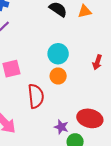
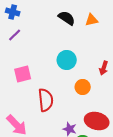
orange circle: (58, 76) -> (83, 87), moved

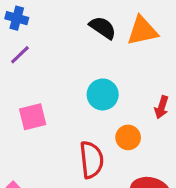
orange triangle: (92, 20) -> (142, 31), size x1.5
red semicircle: (46, 100) -> (92, 160), moved

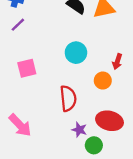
orange circle: (128, 137) -> (103, 81), moved

